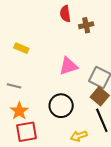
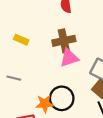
brown cross: (86, 25) -> (64, 41), moved, size x1.5
orange star: (19, 111) -> (45, 104), moved, turned 30

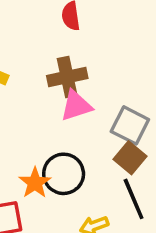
orange star: (45, 104) -> (35, 183), turned -30

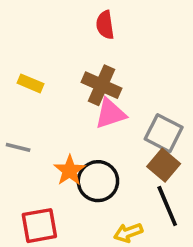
brown cross: (67, 77) -> (102, 85), turned 36
orange star: (35, 183) -> (70, 170), moved

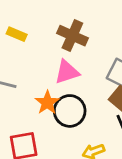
pink triangle: (110, 114) -> (67, 72), moved

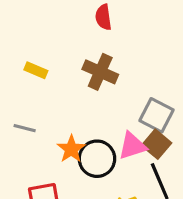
pink triangle: (67, 72) -> (132, 146), moved

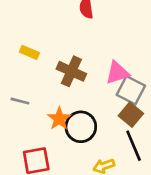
brown cross: (100, 72) -> (71, 71), moved
pink triangle: (132, 146) -> (117, 73), moved

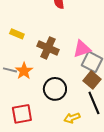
orange star: (59, 119) -> (24, 71), moved

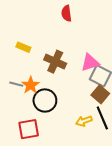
black circle: (55, 89) -> (45, 101), moved
yellow arrow: (72, 118) -> (84, 121), moved

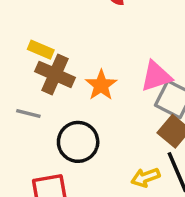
brown cross: (55, 62) -> (55, 74), moved
orange star: (31, 85) -> (101, 85), moved

